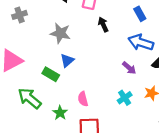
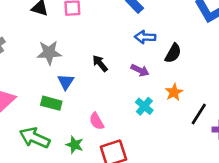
black arrow: (103, 25) -> (100, 63), moved
blue arrow: (141, 42) -> (145, 37), size x0.7

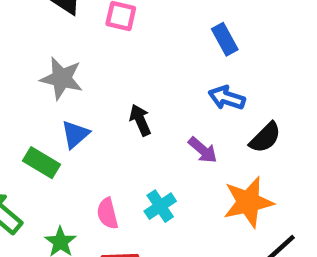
orange star: (174, 92) -> (248, 202), size x1.6
cyan cross: (144, 106) -> (160, 206), moved

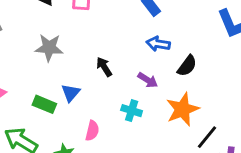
blue triangle: (75, 134) -> (71, 93), moved
cyan cross: (160, 206) -> (132, 111), moved, turned -30
pink semicircle: (107, 213) -> (92, 131), turned -144

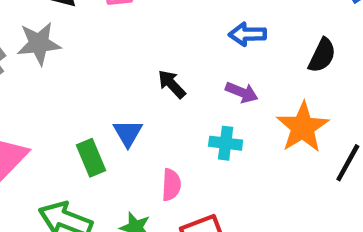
gray star: (49, 48) -> (39, 44), moved
black semicircle: (187, 66) -> (322, 55), moved
green rectangle: (44, 104) -> (91, 158), turned 55

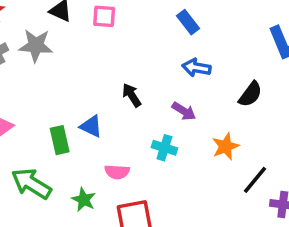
orange star: (303, 127) -> (226, 146), size x0.7
blue triangle: (128, 133) -> (91, 126), turned -45
pink semicircle: (171, 185) -> (117, 172), turned 80

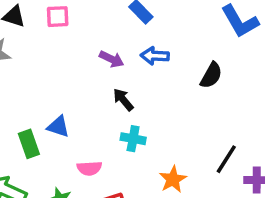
black arrow: (132, 95) -> (123, 100), moved
purple arrow: (184, 111) -> (111, 59), moved
orange star: (226, 146) -> (173, 179), moved

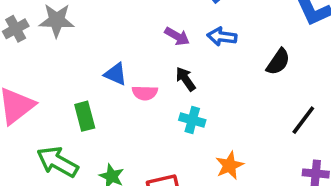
blue triangle: (58, 126) -> (116, 74), moved
black line: (226, 159) -> (303, 120), moved
pink semicircle: (89, 168) -> (145, 93), moved

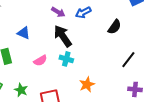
blue arrow: (222, 37) -> (83, 13), turned -35
black arrow: (186, 79) -> (63, 36), size x1.6
pink semicircle: (145, 93) -> (40, 61), moved, turned -32

